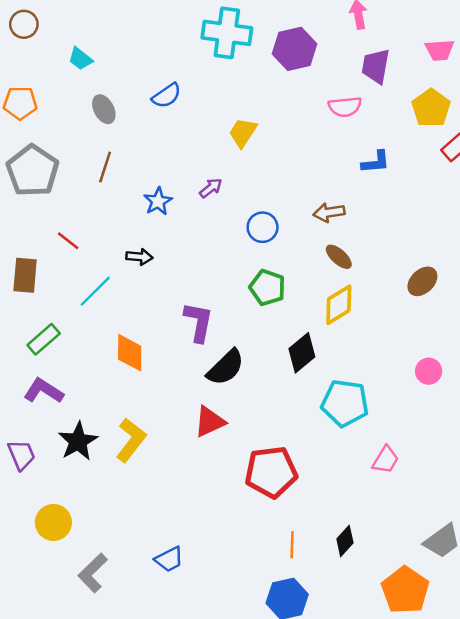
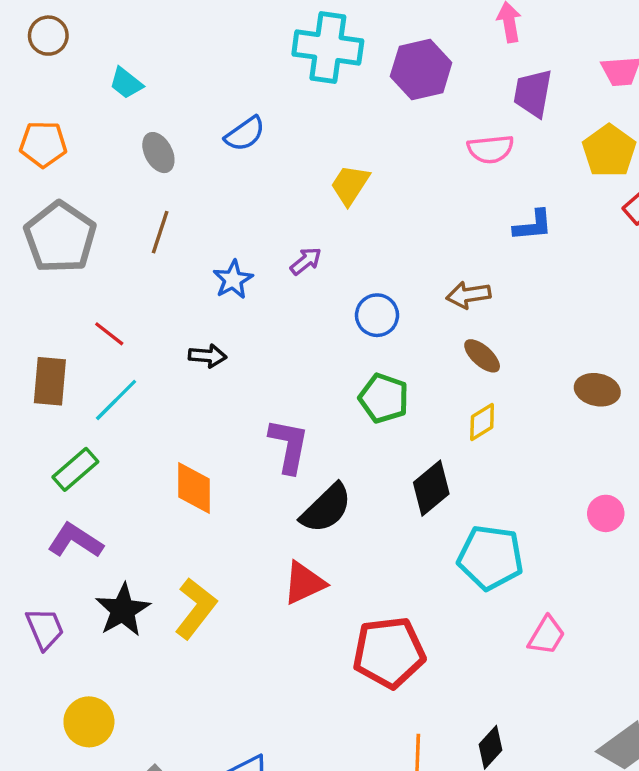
brown ellipse: (422, 281) -> (597, 390), turned 56
cyan line: (95, 291) -> (116, 400), moved
yellow diamond: (339, 305) -> (482, 422), size x0.7

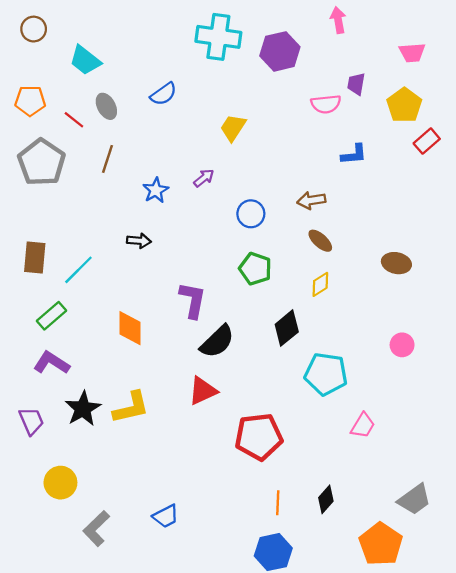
cyan trapezoid: (126, 83) -> (85, 60), size x1.4
purple trapezoid: (533, 93) -> (356, 84), moved, size x0.7
red line: (109, 334) -> (74, 120), moved
yellow L-shape: (196, 608) -> (131, 408), turned 39

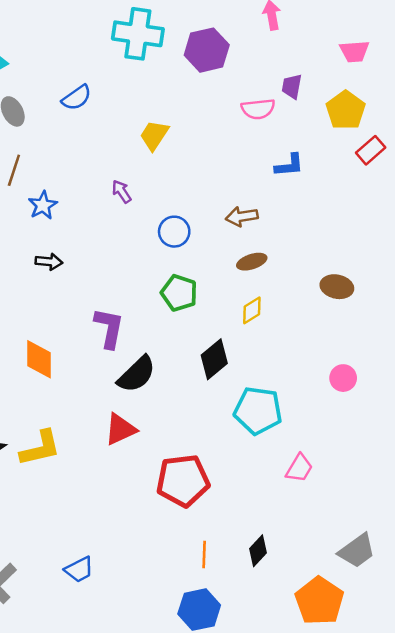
purple arrow: (204, 178) -> (122, 192), turned -85
blue star: (156, 190) -> (43, 205), moved
brown ellipse: (320, 241) -> (252, 262), turned -60

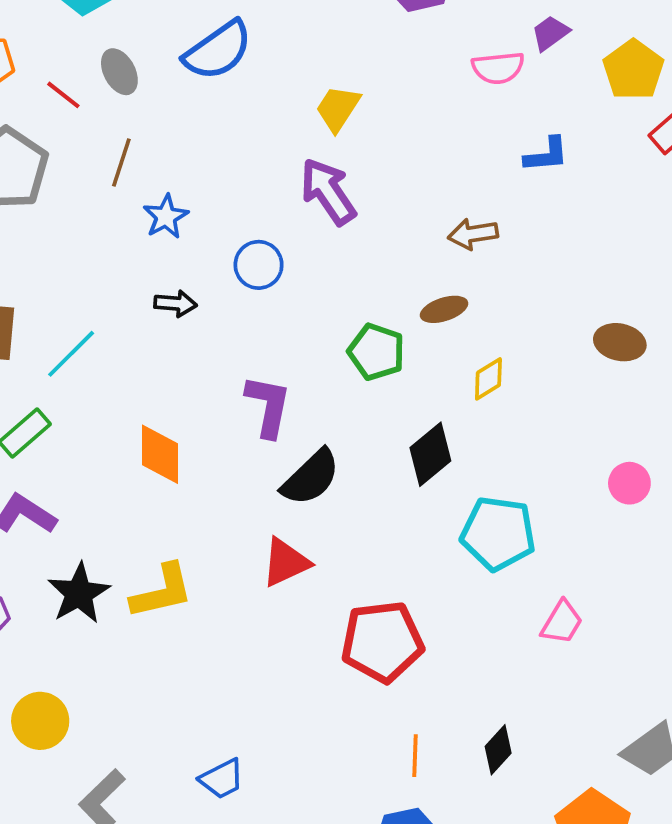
purple trapezoid: (292, 86) -> (550, 33), turned 44
blue semicircle: (77, 98) -> (218, 50), size x1.5
purple arrow: (122, 192) -> (328, 191), moved, size x1.8
blue circle: (174, 232) -> (259, 265), moved
brown ellipse: (252, 262) -> (444, 309), moved

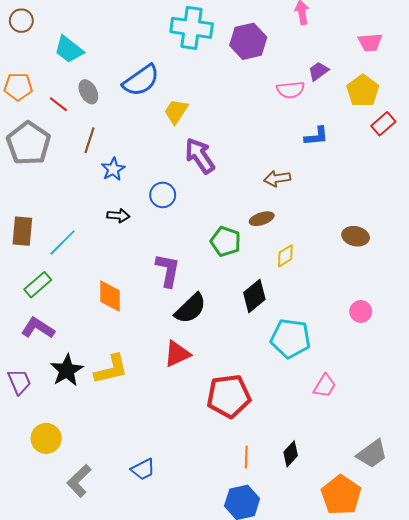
yellow trapezoid: (338, 108) -> (176, 111), moved

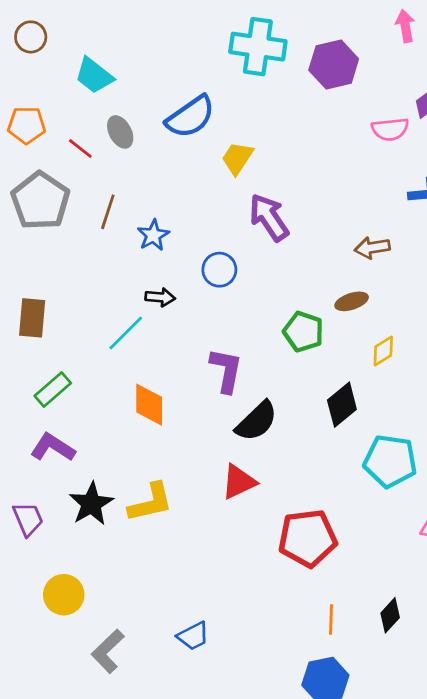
brown line: (89, 140) -> (108, 212), moved
cyan line: (63, 242) -> (126, 333), moved

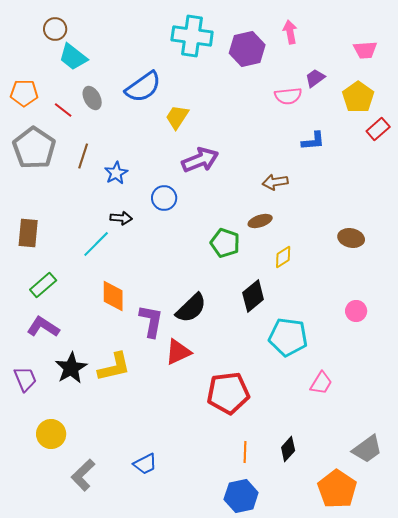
pink arrow: (405, 26) -> (290, 32), moved
brown circle: (31, 37) -> (55, 29), moved
purple arrow: (269, 217) -> (200, 160), turned 102
purple L-shape: (226, 370) -> (151, 321), moved

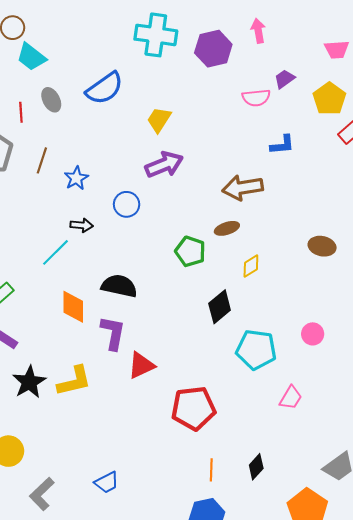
red line: (63, 110) -> (21, 112), turned 48
yellow trapezoid: (177, 117) -> (159, 120), moved
brown arrow: (275, 182) -> (243, 188), size x1.5
black semicircle: (191, 308) -> (119, 286), moved, turned -124
pink circle: (356, 311) -> (313, 334), moved

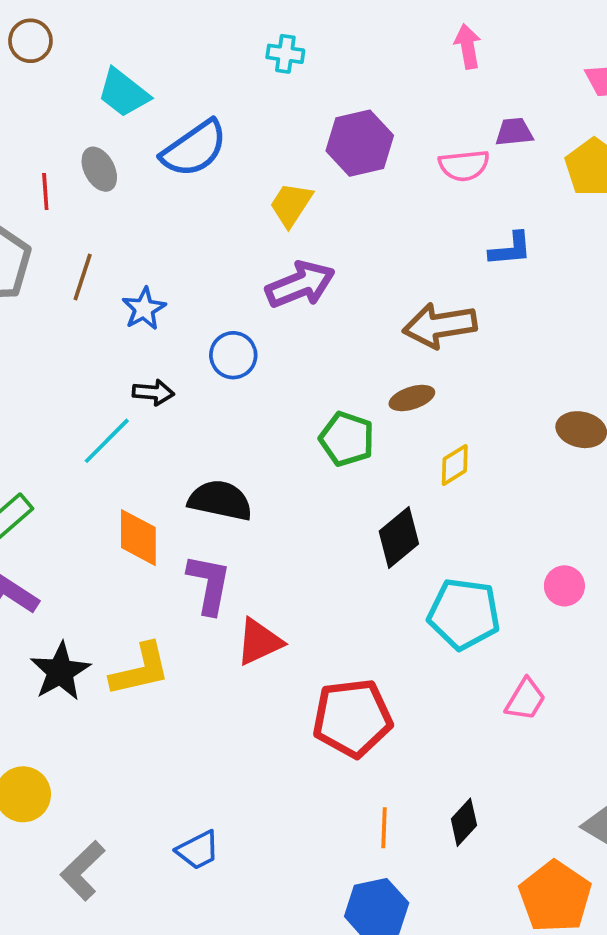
cyan cross: (156, 35) -> (285, 54), size x0.5
purple hexagon: (213, 49) -> (360, 143), moved
cyan trapezoid: (31, 57) -> (123, 93), moved
purple trapezoid: (284, 79) -> (514, 132), turned 30

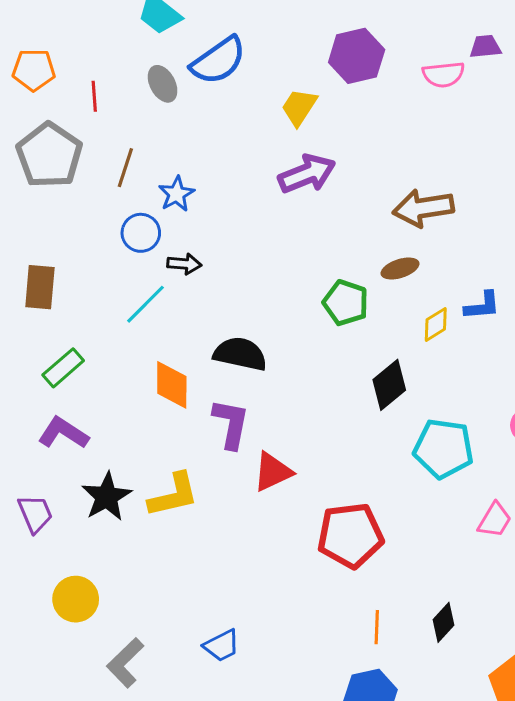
gray ellipse: (99, 169) -> (163, 84), moved
blue L-shape: (510, 249) -> (482, 306), moved
blue circle: (233, 355) -> (141, 233), moved

